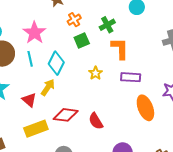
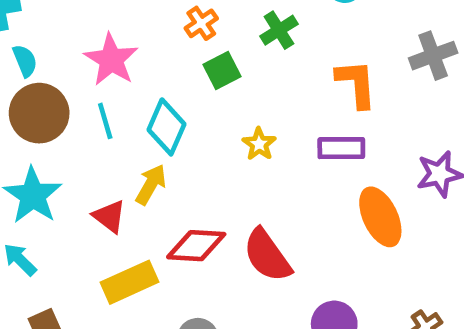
orange L-shape: (120, 48) -> (356, 84), moved
red semicircle: (96, 121) -> (267, 255), size x1.4

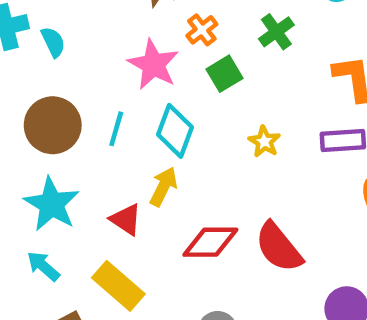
pink star: (111, 60) -> (153, 65), moved
cyan semicircle: (25, 61) -> (53, 42), moved
cyan line: (105, 121) -> (116, 129), turned 36
yellow rectangle: (130, 282) -> (118, 286), moved, turned 69

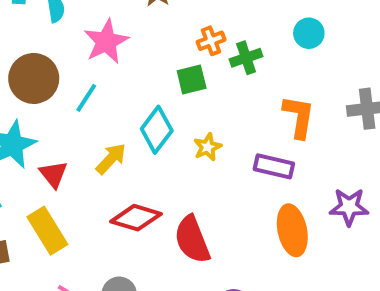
orange cross: (202, 30) -> (211, 41), moved
pink star: (153, 65) -> (106, 42), moved
cyan diamond: (175, 131) -> (157, 130), moved
red triangle: (126, 219) -> (54, 174), moved

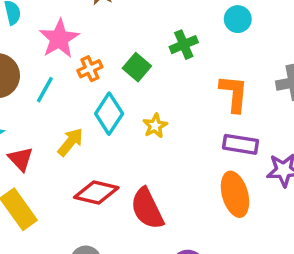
orange cross: (211, 41) -> (90, 69), moved
green square: (192, 80) -> (137, 67), turned -32
purple rectangle: (274, 166) -> (240, 144), moved

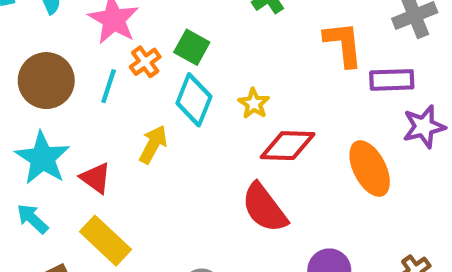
green square: (137, 67) -> (192, 47), moved
orange cross: (90, 69) -> (145, 62), moved
purple rectangle: (240, 144) -> (392, 80), moved
red diamond: (96, 193) -> (288, 146), moved

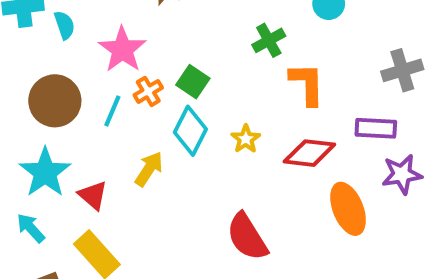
orange L-shape: (343, 44) -> (307, 84), moved
red diamond: (288, 146) -> (309, 153), moved

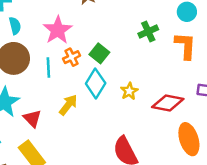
cyan semicircle: (64, 25) -> (15, 26), moved
orange L-shape: (307, 84) -> (185, 46), moved
cyan line: (112, 111) -> (48, 67), turned -30

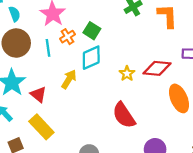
cyan diamond: (96, 83) -> (91, 58), turned 40
yellow star: (129, 91) -> (127, 73), moved

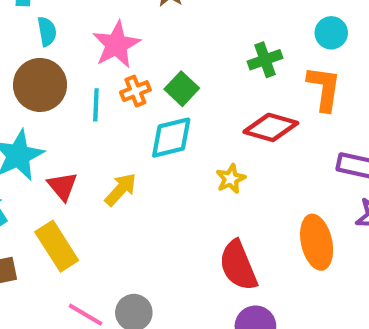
red diamond: (157, 68) -> (271, 127), moved
yellow arrow: (69, 79) -> (121, 190), moved
red semicircle: (124, 115) -> (238, 265), moved

